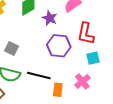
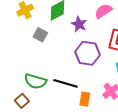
gray square: (11, 49) -> (40, 35), moved

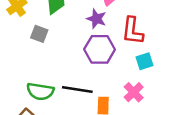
purple star: (79, 24) -> (96, 19), moved

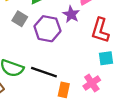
purple hexagon: (100, 49) -> (47, 29), moved

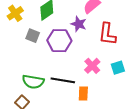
cyan square: (106, 58) -> (118, 68), moved
pink cross: (92, 83) -> (92, 66), moved

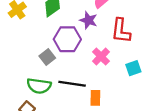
gray square: (33, 36) -> (47, 57), moved, turned 32
pink cross: (92, 66) -> (101, 57), moved

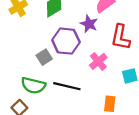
orange rectangle: (95, 98) -> (110, 104), moved

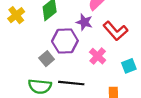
red L-shape: (121, 37) -> (115, 31), turned -45

